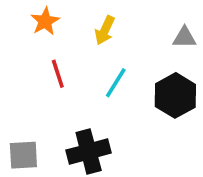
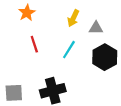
yellow arrow: (105, 30) -> (73, 18), moved
gray triangle: (184, 38) -> (96, 28), moved

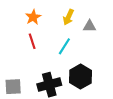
orange star: (27, 13) -> (33, 17), moved
black hexagon: (105, 57) -> (81, 77), moved

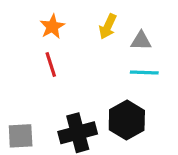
cyan line: (64, 46) -> (144, 72), moved, turned 60

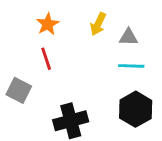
black hexagon: (127, 120) -> (136, 109), moved
gray square: (21, 136) -> (19, 90), moved, turned 30

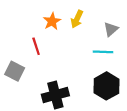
orange star: (48, 24) -> (52, 21), moved
gray triangle: (128, 37) -> (111, 29), moved, turned -42

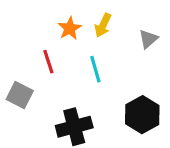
cyan line: (103, 52) -> (95, 69), moved, turned 72

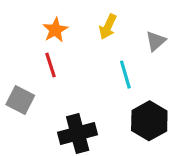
orange star: (70, 28) -> (55, 30), moved
cyan line: (95, 69) -> (125, 75), moved

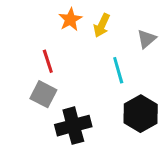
orange star: (55, 30) -> (70, 19), moved
gray square: (20, 100) -> (43, 94), moved

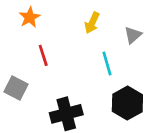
orange star: (70, 19) -> (30, 17), moved
gray square: (43, 94) -> (16, 88), moved

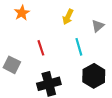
red line: (43, 55) -> (41, 48), moved

